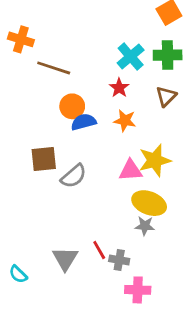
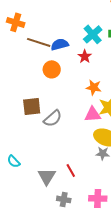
orange star: (125, 121) -> (94, 87), moved
blue semicircle: (84, 122) -> (60, 44), moved
gray cross: (119, 260) -> (64, 199), moved
cyan semicircle: (18, 274) -> (14, 161), moved

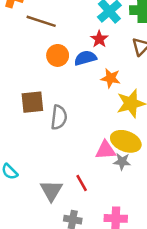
blue semicircle: (60, 44) -> (85, 58), moved
pink triangle: (93, 114) -> (106, 150), moved
gray semicircle: (53, 118) -> (59, 117), turned -42

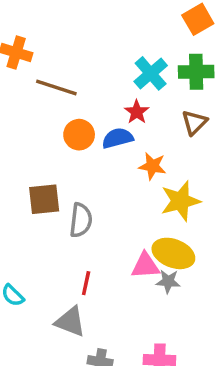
red line: (82, 183) -> (86, 283), moved, turned 42
gray triangle: (51, 191) -> (70, 322), turned -40

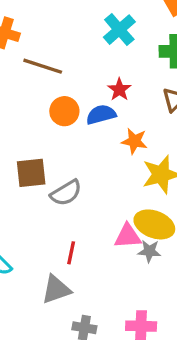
cyan cross: (151, 73) -> (119, 30), moved
gray semicircle: (81, 220) -> (66, 193), turned 52
gray triangle: (70, 322) -> (56, 289), turned -40

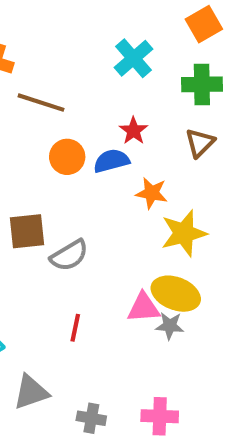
gray triangle: (56, 289) -> (31, 392), moved

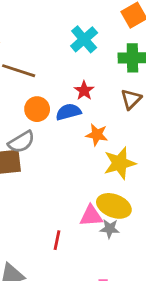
gray semicircle: (69, 255) -> (21, 142), moved
red line: (75, 328) -> (57, 240), moved

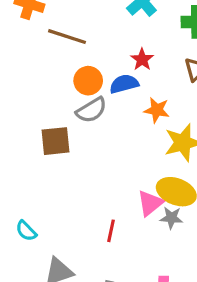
gray semicircle: (21, 142) -> (91, 110), moved
pink triangle: (91, 216) -> (150, 203), turned -35

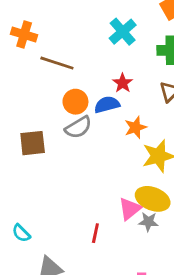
orange star: (157, 110) -> (135, 127), turned -30
brown square: (56, 141) -> (33, 143), moved

